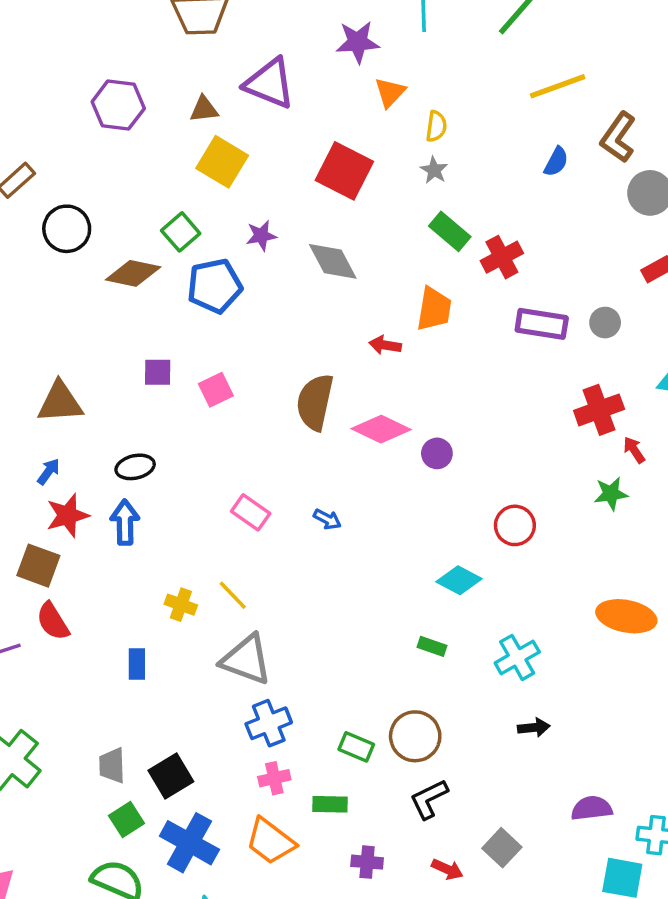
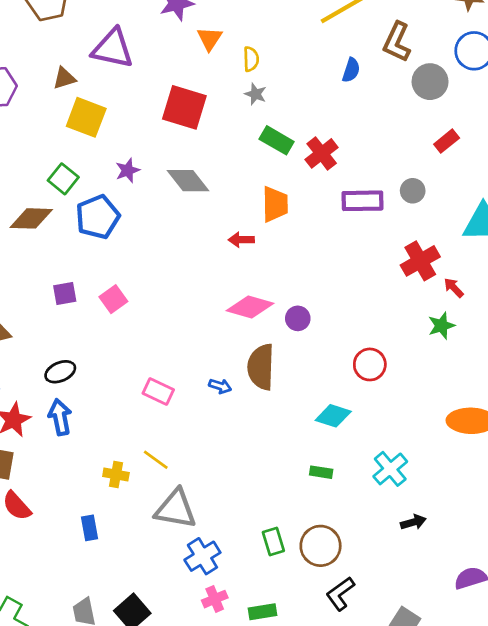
brown semicircle: (315, 402) -> (261, 367), moved
green rectangle: (356, 747) -> (273, 541), moved, turned 60

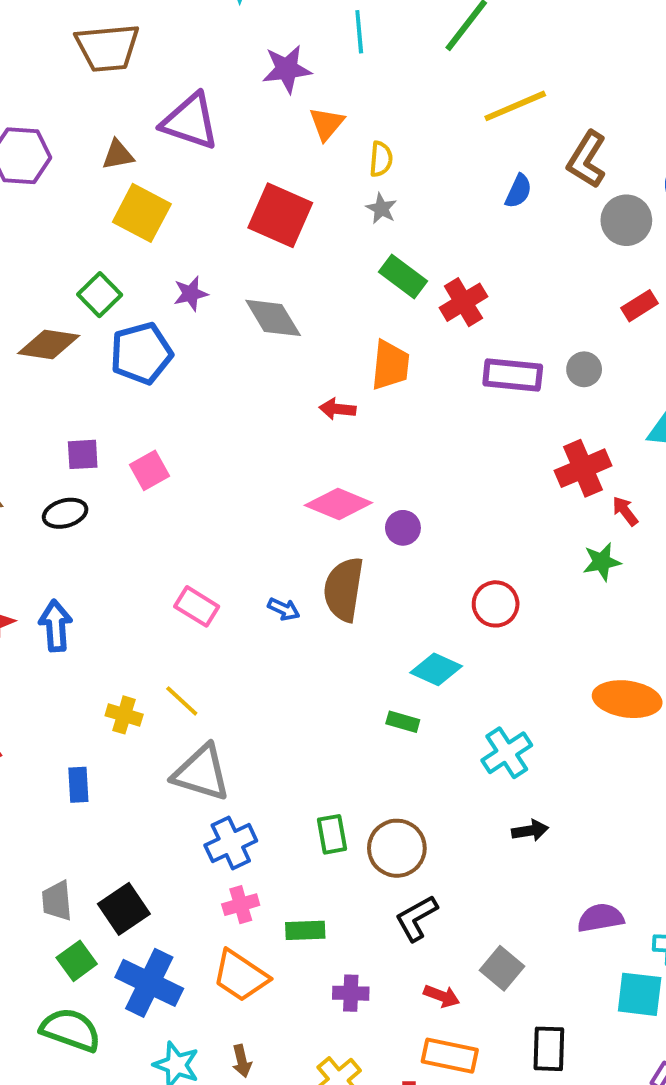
black ellipse: (60, 372) -> (65, 513), moved
green rectangle: (321, 472) -> (403, 722), moved

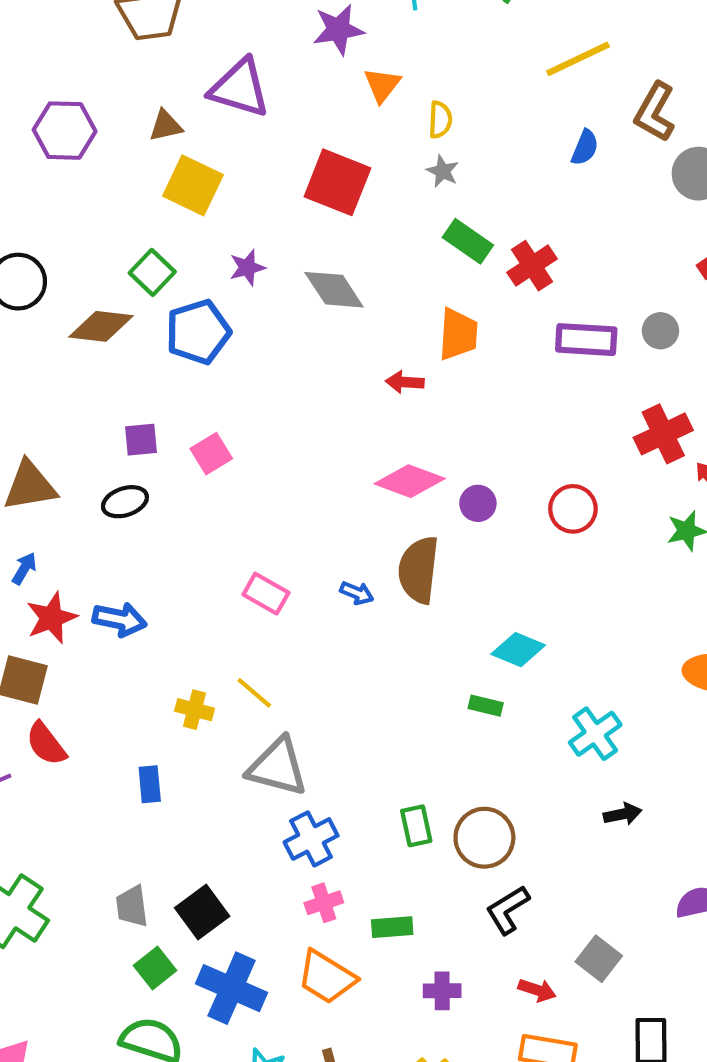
red circle: (496, 604) -> (573, 509), moved
blue arrow: (56, 626) -> (120, 619), turned 108

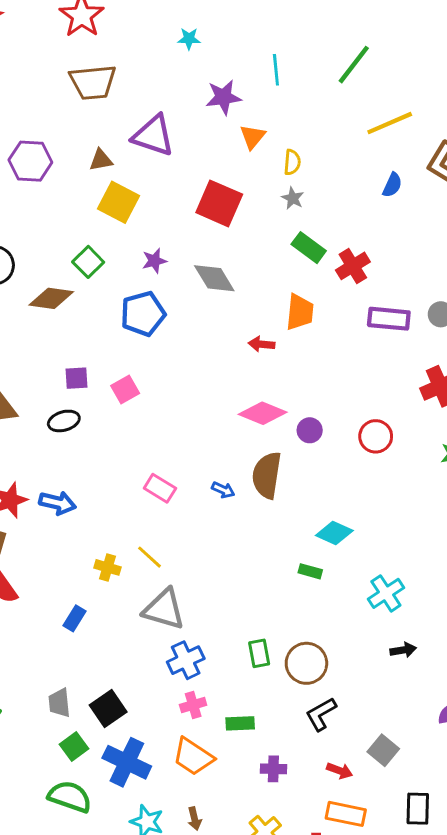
blue pentagon: (198, 332) -> (143, 314), moved
blue rectangle: (150, 784) -> (75, 618), turned 35

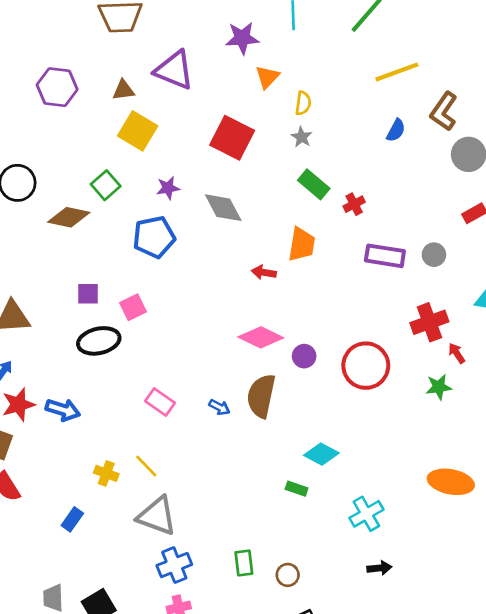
red cross: (353, 266) -> (354, 204), size x0.7
black ellipse: (64, 421) -> (99, 341), moved, size x1.4
red circle: (376, 436) -> (366, 366), size x1.5
brown circle: (306, 663) -> (288, 575), size x0.6

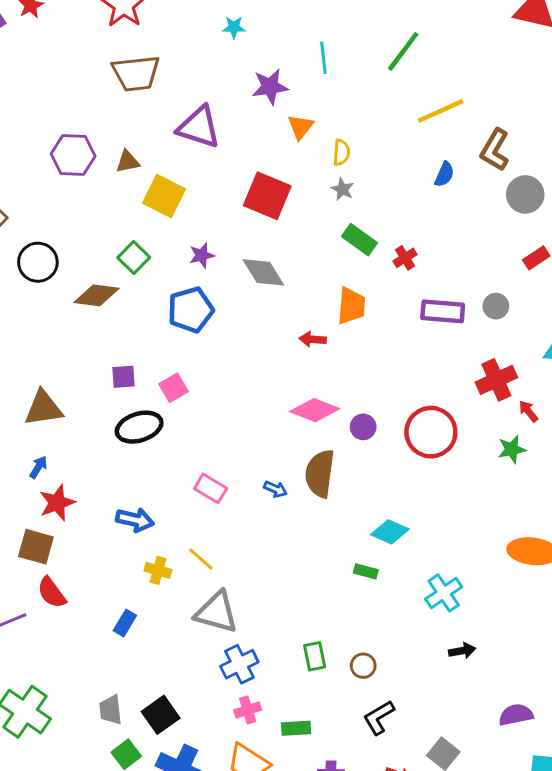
brown triangle: (123, 90) -> (128, 162), moved
blue arrow: (63, 410) -> (135, 520), moved

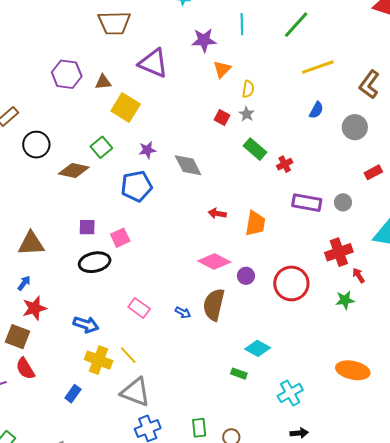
brown L-shape: (495, 150) -> (369, 84), moved
gray circle: (525, 194) -> (355, 127), moved
red square: (267, 196) -> (222, 117), moved, size x0.5
orange trapezoid: (351, 306) -> (255, 223), moved
yellow cross: (158, 570) -> (99, 360), size x1.5

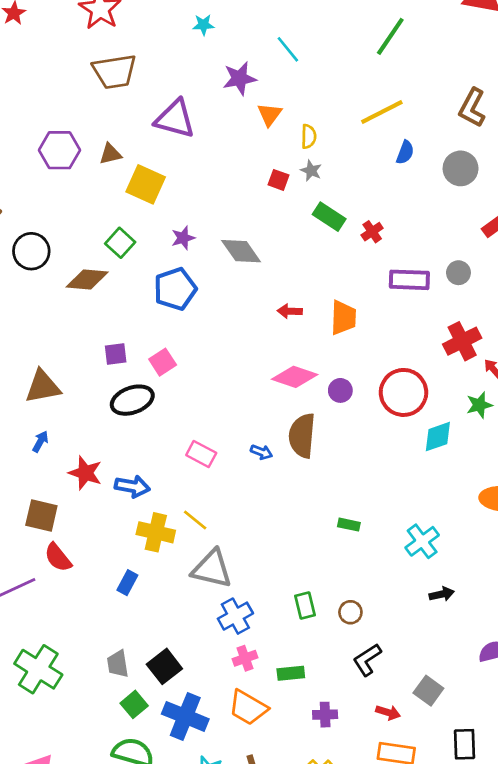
cyan line: (242, 24) -> (288, 49), turned -30
green line: (296, 25) -> (390, 36), moved
yellow line: (318, 67) -> (382, 112), moved
red star: (34, 308) -> (85, 473), moved, turned -30
cyan diamond: (258, 348) -> (438, 437), moved, turned -40

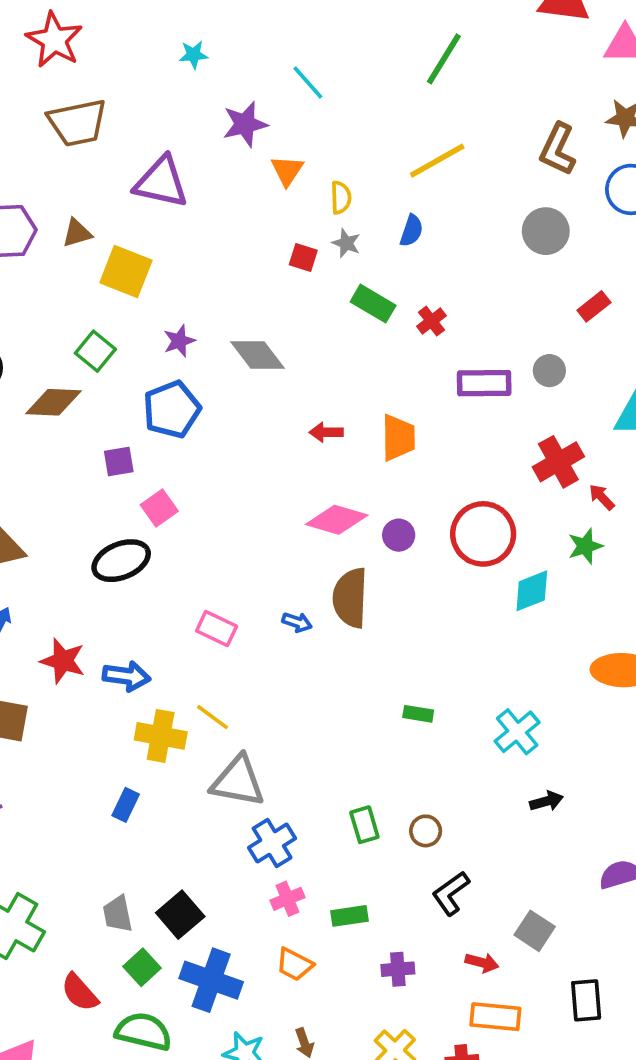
blue semicircle: (405, 152) -> (411, 231), moved
purple square: (116, 354) -> (119, 461), moved
red semicircle: (58, 557) -> (80, 992), moved
orange trapezoid: (248, 708) -> (294, 964), size x0.7

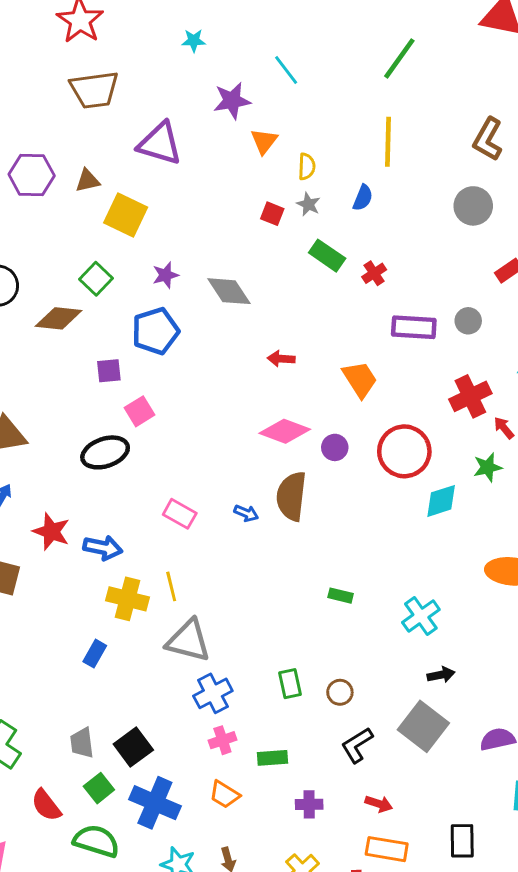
yellow line: (437, 161) -> (388, 142), turned -63
orange trapezoid: (398, 438) -> (360, 379), moved, turned -36
yellow line: (212, 717) -> (171, 586), turned 36
gray square: (535, 931) -> (423, 726), moved, size x1.5

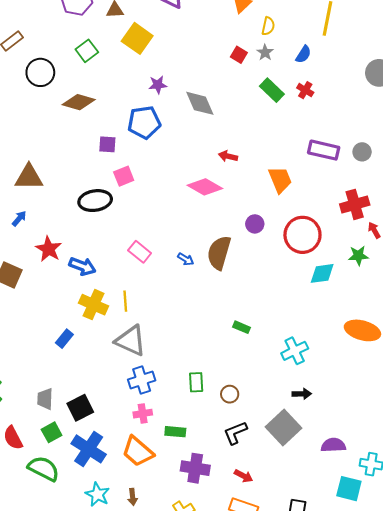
red cross: (374, 273) -> (305, 90), moved, turned -35
green square: (96, 279) -> (87, 51), moved
pink diamond: (285, 431) -> (205, 187), moved
orange trapezoid: (224, 795) -> (138, 451), size x1.5
purple cross: (309, 804) -> (195, 468), size x1.5

